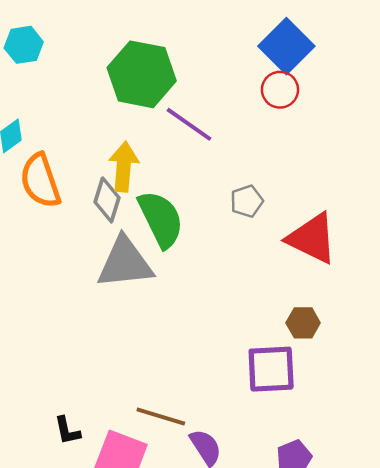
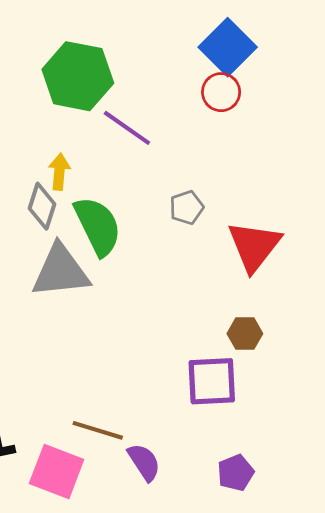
yellow arrow: (124, 167) -> (59, 172), size x0.7
red triangle: (312, 238) -> (254, 246), turned 42

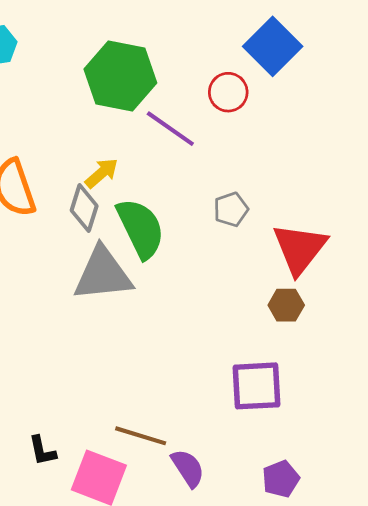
red circle: (221, 92) -> (228, 92), moved
yellow arrow: (59, 172) -> (102, 173), turned 44
brown hexagon: (245, 334) -> (286, 305), moved

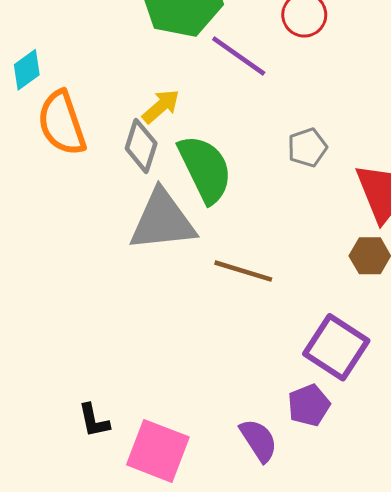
purple square: (257, 386) -> (336, 347), turned 36
brown line: (141, 436) -> (243, 271), moved
purple pentagon: (281, 479) -> (309, 405), moved

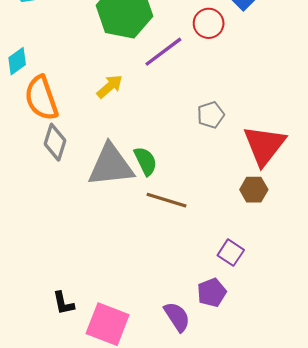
purple line: (239, 56) -> (163, 52), turned -72
gray diamond: (141, 146) -> (55, 142), moved
green semicircle: (205, 169) -> (145, 161), moved, size x0.6
purple square: (336, 347) -> (231, 253), size x0.6

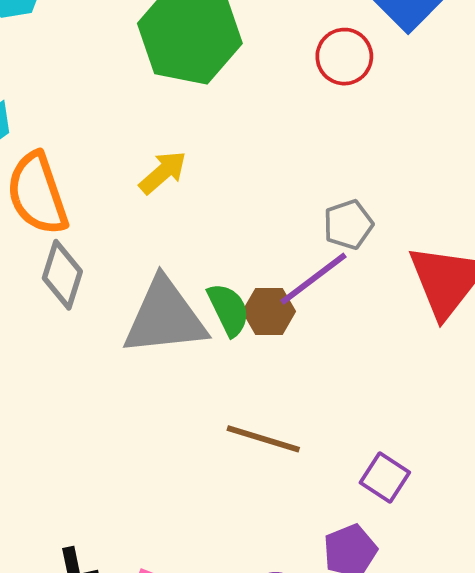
purple line: (163, 52) -> (313, 279), moved
brown hexagon: (254, 190) -> (269, 311), moved
brown line: (166, 200) -> (263, 439), moved

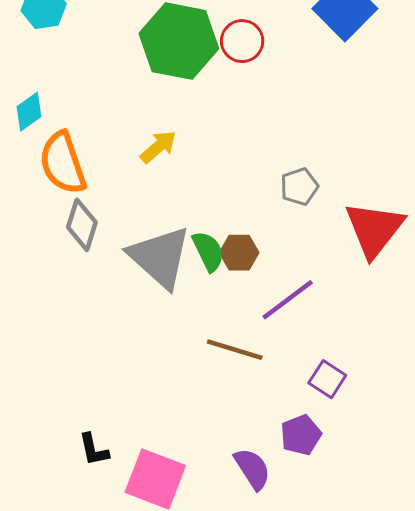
red circle: (344, 57) -> (242, 41), moved
purple line: (313, 279) -> (288, 300), moved
gray triangle: (165, 317) -> (160, 257), turned 48

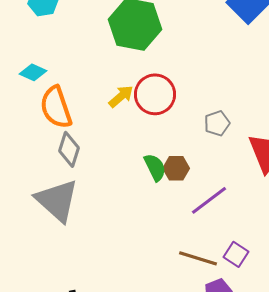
red circle: (242, 41) -> (155, 94), moved, size x1.4
cyan diamond: (29, 112) -> (33, 72), turned 60
gray triangle: (160, 257) -> (57, 200), moved
brown line: (235, 350) -> (198, 258), moved

